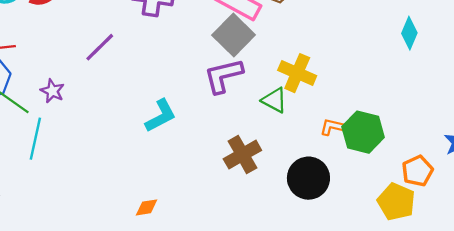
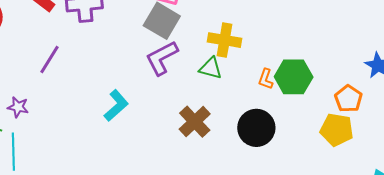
orange L-shape: (332, 127) -> (266, 79), turned -70

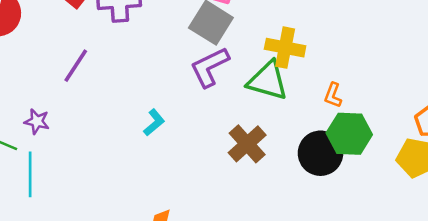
green triangle: (211, 68) -> (268, 81), size x1.5
green hexagon: (294, 77) -> (349, 134), moved
cyan L-shape: (116, 106) -> (154, 122), size x0.7

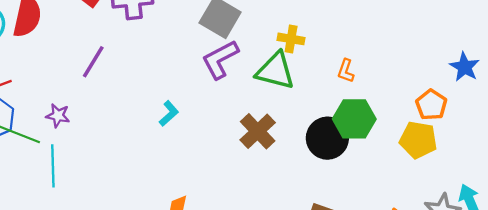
yellow cross: (285, 48) -> (291, 39), size x0.7
orange L-shape: (333, 95) -> (346, 71), moved

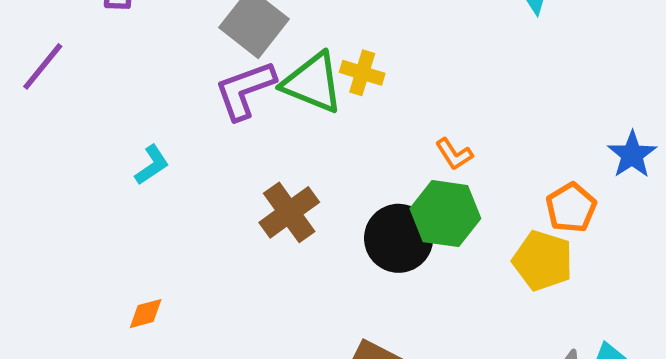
green triangle: (275, 71) -> (313, 83), moved
orange L-shape: (346, 71) -> (454, 154), moved, turned -60

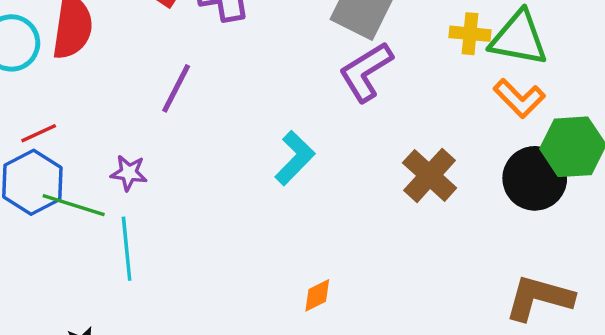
green triangle: (313, 83) -> (519, 38), moved
orange L-shape: (454, 154) -> (519, 98), moved, size x1.4
cyan L-shape: (152, 165) -> (295, 158), size x1.4

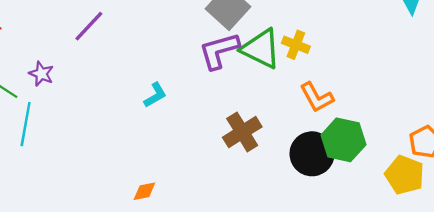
green triangle: (519, 38) -> (261, 49), moved
cyan L-shape: (295, 158) -> (155, 95), size x0.7

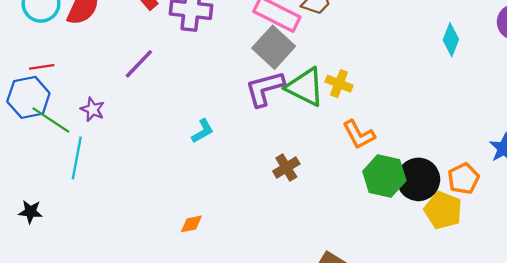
brown cross: (242, 132) -> (286, 168), size x0.7
black circle: (312, 154) -> (418, 179), moved

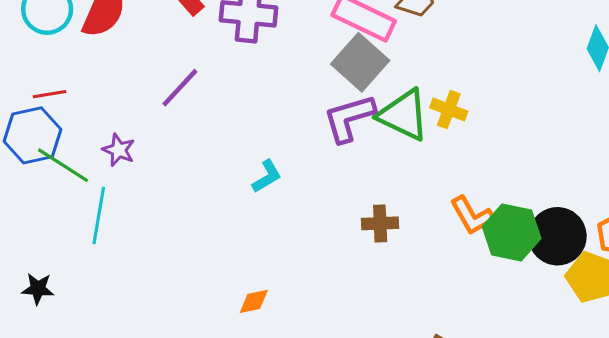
orange L-shape: (359, 135) -> (472, 216), moved
brown cross: (286, 168) -> (380, 223), turned 30

